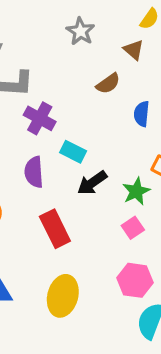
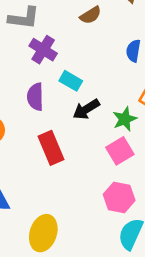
brown semicircle: (108, 84) -> (91, 15), moved
pink square: (133, 228) -> (120, 151), size x1.4
yellow ellipse: (63, 296) -> (43, 233), moved

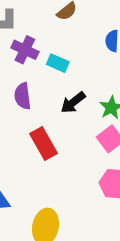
cyan rectangle: (71, 81) -> (58, 63), moved

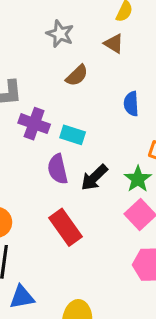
purple semicircle: (23, 96) -> (58, 169), moved

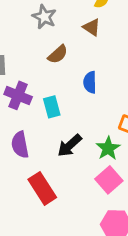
blue semicircle: (131, 104) -> (90, 82), moved
cyan rectangle: (73, 135) -> (52, 107), turned 55
purple semicircle: (58, 169) -> (20, 145), moved

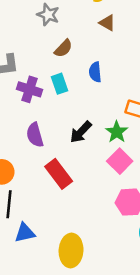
brown triangle: (92, 27) -> (107, 23), moved
cyan rectangle: (52, 107) -> (60, 84), moved

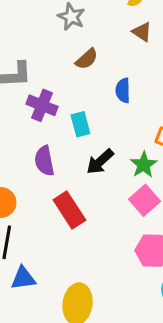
cyan rectangle: (60, 84) -> (80, 124), moved

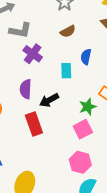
cyan rectangle: (80, 124) -> (66, 71), moved
black arrow: (100, 162) -> (49, 100), moved

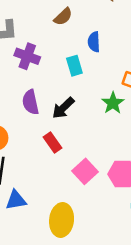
red rectangle: (34, 124) -> (53, 142), size x0.7
pink square: (83, 129) -> (85, 171), moved

